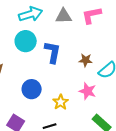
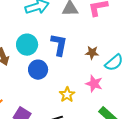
cyan circle: (26, 41) -> (27, 45), moved
blue circle: (32, 89) -> (38, 70), moved

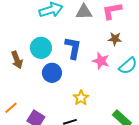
brown star: (92, 53) -> (115, 39), moved
pink star: (94, 84) -> (101, 61), moved

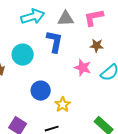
blue L-shape: (73, 48) -> (55, 42), moved
blue circle: (52, 73) -> (41, 91), moved

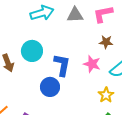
blue L-shape: (55, 42) -> (62, 65), moved
yellow star: (63, 105) -> (106, 95), moved

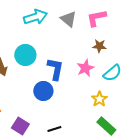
gray triangle: (75, 15) -> (68, 19), turned 42
pink star: (92, 64) -> (85, 68), turned 30

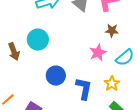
blue L-shape: (55, 69) -> (84, 89), moved

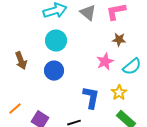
cyan circle: (38, 40) -> (56, 41), moved
blue circle: (56, 76) -> (54, 71), moved

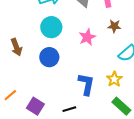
pink star: (105, 62) -> (87, 37), moved

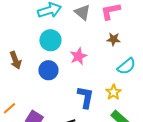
pink star: (87, 37) -> (78, 56), moved

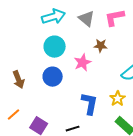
brown star: (113, 39) -> (101, 46), moved
brown arrow: (15, 60) -> (19, 80), moved

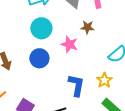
pink star: (83, 63) -> (69, 44), turned -30

